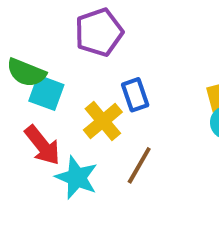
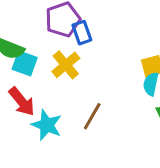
blue rectangle: (135, 95) -> (82, 33), moved
yellow cross: (103, 121) -> (66, 65), moved

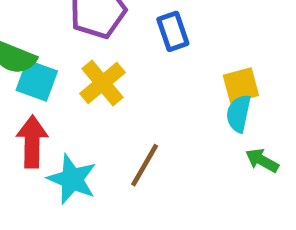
blue rectangle: (82, 33) -> (173, 31), moved
red arrow: (22, 102) -> (32, 142), turned -140

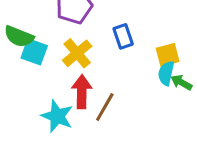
blue rectangle: (173, 31) -> (123, 36), moved
red arrow: (32, 142) -> (82, 92), moved
green arrow: (262, 160) -> (181, 82), moved

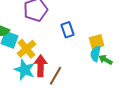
yellow cross: (77, 53) -> (27, 49), moved
cyan star: (57, 116) -> (25, 70), moved

